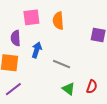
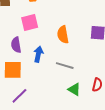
orange semicircle: (58, 21) -> (63, 35), moved

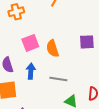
pink square: (30, 22) -> (30, 43), moved

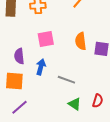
orange semicircle: (52, 48) -> (81, 41), moved

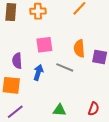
gray line: (66, 80) -> (65, 67), moved
green triangle: (75, 104) -> (59, 110), moved, turned -32

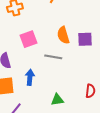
blue arrow: (38, 72) -> (30, 77), moved

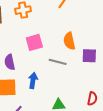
purple square: (85, 39) -> (89, 56), moved

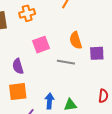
blue arrow: (33, 81) -> (49, 101), moved

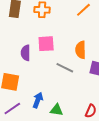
purple semicircle: (18, 66) -> (26, 53), moved

